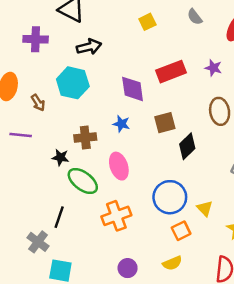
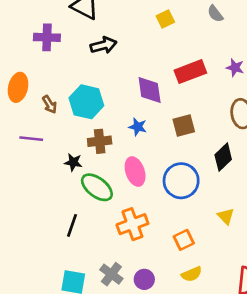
cyan hexagon: (73, 83) -> (86, 102), moved
black diamond: (187, 146) -> (223, 157), moved
blue circle: (170, 197) -> (181, 181), moved
orange square: (181, 231) -> (184, 240), moved
gray cross: (38, 242) -> (111, 274), moved

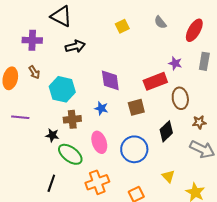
red rectangle: (190, 72) -> (155, 81), moved
brown arrow: (50, 104) -> (34, 72), moved

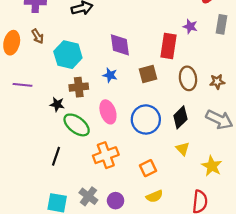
red rectangle: (155, 81) -> (169, 46), turned -60
brown ellipse: (180, 98) -> (188, 78), moved
brown star: (199, 122) -> (217, 82), moved
black diamond: (166, 131) -> (180, 117), moved

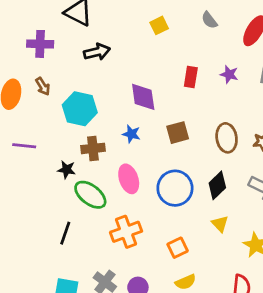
red rectangle: (169, 46) -> (191, 77), moved, size x0.7

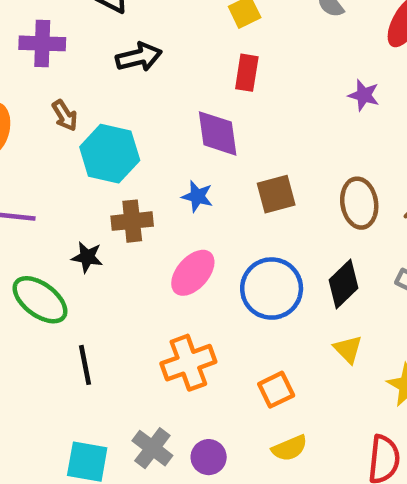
red rectangle: (191, 77) -> (247, 73), moved
brown arrow: (43, 86) -> (65, 115), moved
pink ellipse: (129, 179) -> (193, 273), turned 60
green ellipse: (90, 195) -> (40, 300), moved
black line: (65, 233) -> (85, 365), turned -30

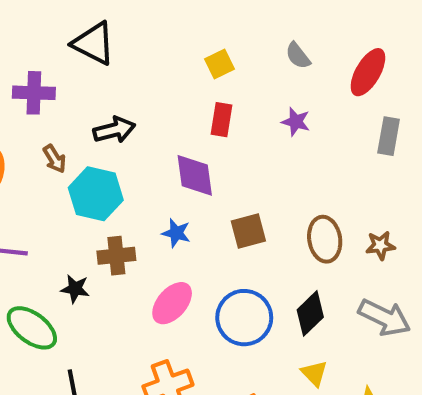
black arrow: (139, 57) -> (114, 130), moved
purple star: (364, 95) -> (296, 122), moved

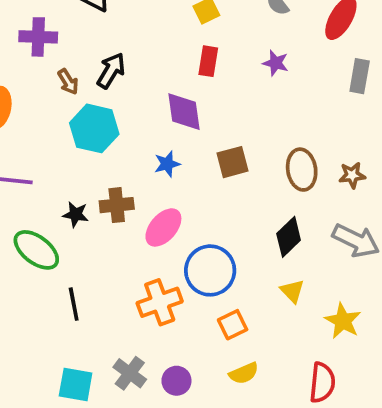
black arrow: (114, 130) -> (111, 71), turned -45
brown arrow: (55, 159) -> (68, 82), moved
blue star: (176, 233) -> (167, 164), turned -30
brown cross: (116, 256) -> (117, 205), moved
blue circle: (244, 318) -> (210, 270), moved

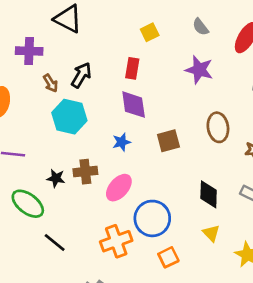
red rectangle: (208, 61) -> (132, 68), moved
purple star: (276, 63) -> (199, 70), size x1.5
brown ellipse: (302, 170) -> (218, 127), moved
black diamond: (289, 237) -> (209, 194), turned -44
black line: (74, 304) -> (55, 243), turned -40

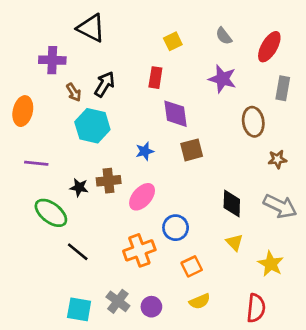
purple diamond: (134, 105) -> (176, 114), moved
brown ellipse: (218, 127) -> (253, 122), moved
blue circle: (152, 218) -> (176, 228), size x0.7

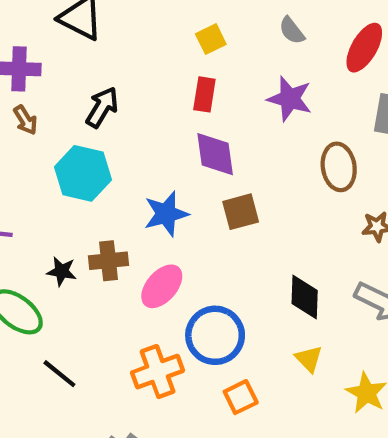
red rectangle: (155, 78) -> (204, 94), moved
brown arrow: (74, 92) -> (25, 120), moved
blue star: (145, 151) -> (166, 214), size x1.5
blue circle: (176, 228) -> (215, 335), size x1.4

